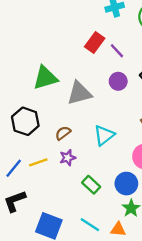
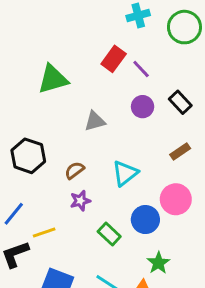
green triangle: (45, 78) -> (53, 79), moved
gray triangle: (79, 93) -> (95, 121), size x0.7
yellow line: (38, 162) -> (44, 233), moved
blue circle: (126, 184) -> (145, 220), moved

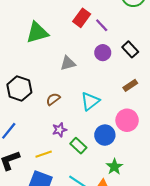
purple star: (80, 201) -> (59, 130), moved
yellow line: (44, 233) -> (44, 154), moved

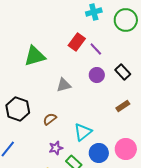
cyan triangle: (90, 101) -> (83, 132), moved
pink circle: (127, 120) -> (126, 149), moved

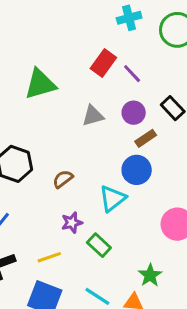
gray triangle: (64, 85) -> (93, 116), moved
brown rectangle: (123, 106) -> (146, 138), moved
blue circle: (99, 153) -> (137, 170), moved

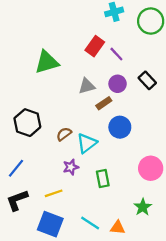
brown rectangle: (146, 138) -> (104, 103), moved
cyan triangle: (112, 198) -> (87, 143), moved
green rectangle: (99, 245) -> (103, 179), moved, turned 36
green star: (150, 275) -> (143, 207), moved

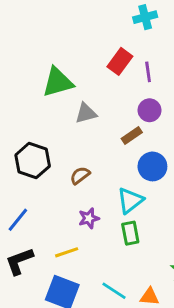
purple line: (116, 54) -> (148, 72), turned 35
gray triangle: (87, 86) -> (86, 113), moved
cyan triangle: (87, 143) -> (130, 201), moved

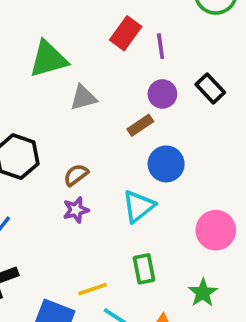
purple star: (89, 218) -> (76, 210), moved
green rectangle: (130, 233) -> (144, 269), moved
yellow line: (67, 252) -> (92, 289), moved

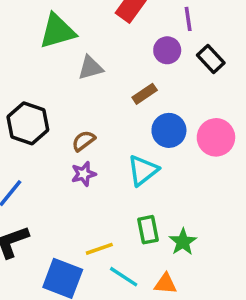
purple line: (161, 46) -> (188, 19), moved
purple circle: (162, 94) -> (167, 50), moved
pink circle: (216, 230) -> (216, 137), moved
green star: (203, 293) -> (183, 242), moved

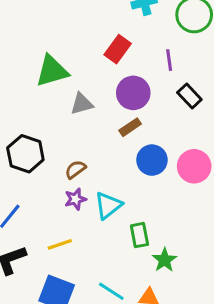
purple circle: (167, 50) -> (133, 93), moved, size x1.4
cyan triangle: (143, 170) -> (108, 205), moved
green rectangle: (148, 230) -> (139, 235), moved
yellow line: (99, 249) -> (60, 244), moved

